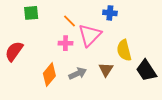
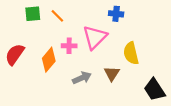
orange line: (70, 21) -> (57, 16), moved
black trapezoid: (146, 70) -> (154, 90), moved
orange diamond: (49, 75) -> (49, 60), moved

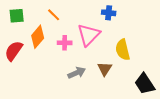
green square: (33, 14) -> (17, 16), moved
orange diamond: (49, 60) -> (38, 37), moved

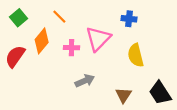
blue cross: (109, 13) -> (129, 19), moved
green square: (17, 16) -> (18, 18), turned -35
brown triangle: (105, 69) -> (123, 95), moved

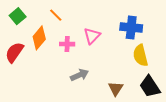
blue cross: (129, 19) -> (131, 28), moved, size x1.5
pink triangle: (98, 39) -> (92, 36), size x0.7
yellow semicircle: (136, 55) -> (141, 55), moved

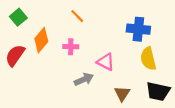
orange line: (56, 15) -> (77, 16), moved
pink triangle: (92, 36) -> (106, 62), moved, turned -48
black trapezoid: (150, 86) -> (158, 91), turned -45

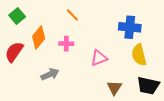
pink triangle: (106, 62) -> (99, 58), turned -48
gray arrow: (84, 79) -> (50, 74), moved

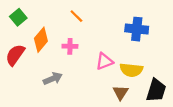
yellow semicircle: (139, 55) -> (131, 70), moved, turned -70
black trapezoid: (148, 86) -> (156, 90), turned -85

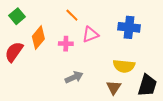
pink triangle: (104, 61) -> (90, 34), moved
gray arrow: (53, 79) -> (74, 77), moved

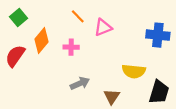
blue cross: (129, 27) -> (158, 35), moved
pink triangle: (90, 34) -> (103, 27), moved
brown triangle: (114, 87) -> (112, 97), moved

